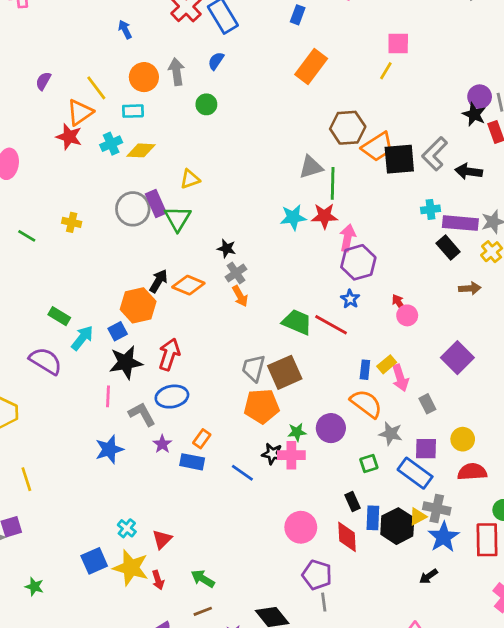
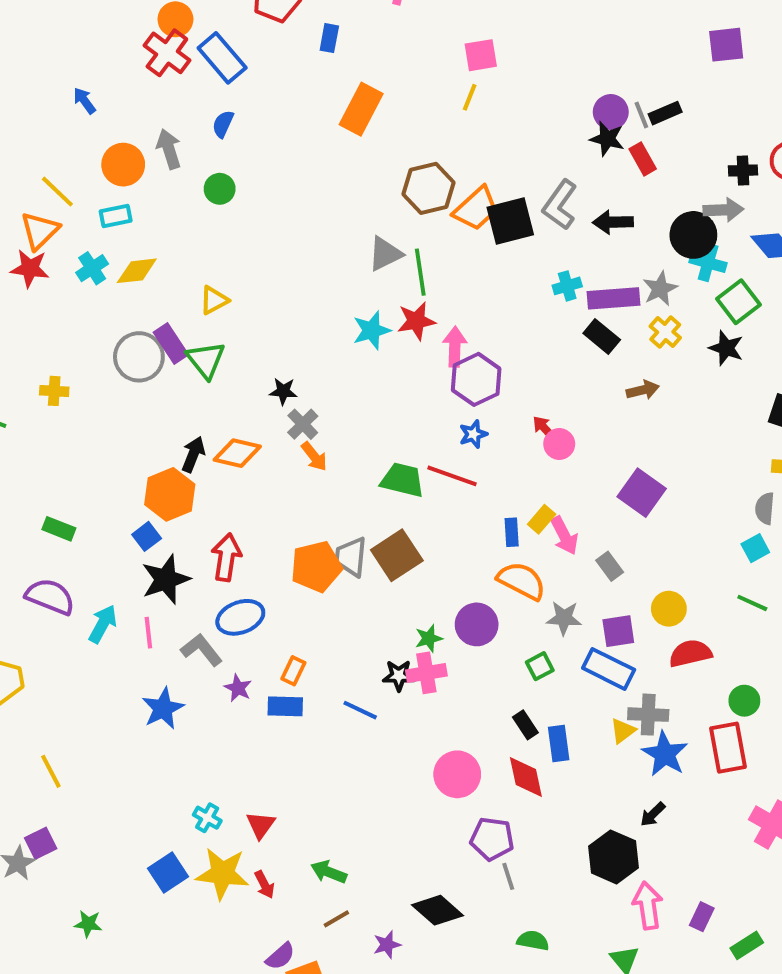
blue star: (350, 299) -> (473, 434), turned 30
cyan arrow: (82, 338) -> (103, 624), moved
orange pentagon: (262, 406) -> (316, 567), moved
black hexagon: (397, 526) -> (614, 857), moved

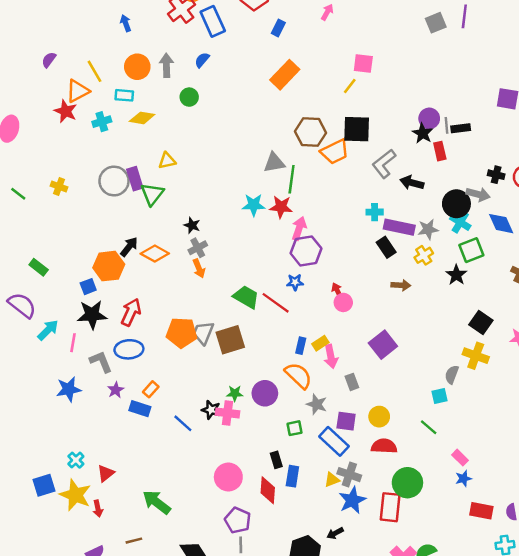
black square: (510, 221) -> (357, 129), moved
yellow diamond: (137, 271) -> (142, 118), moved
green circle: (744, 701) -> (407, 483), size x1.6
green arrow: (329, 872) -> (157, 502), moved, size x1.4

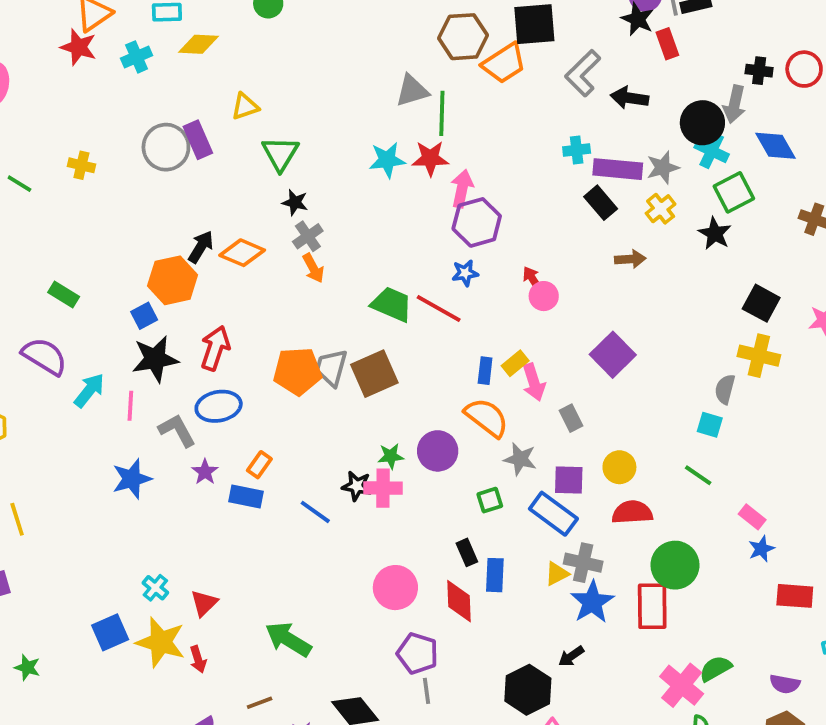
green triangle: (152, 194) -> (280, 154), moved
gray arrow: (478, 194) -> (734, 104), turned 95
cyan square: (440, 396) -> (710, 425), turned 35

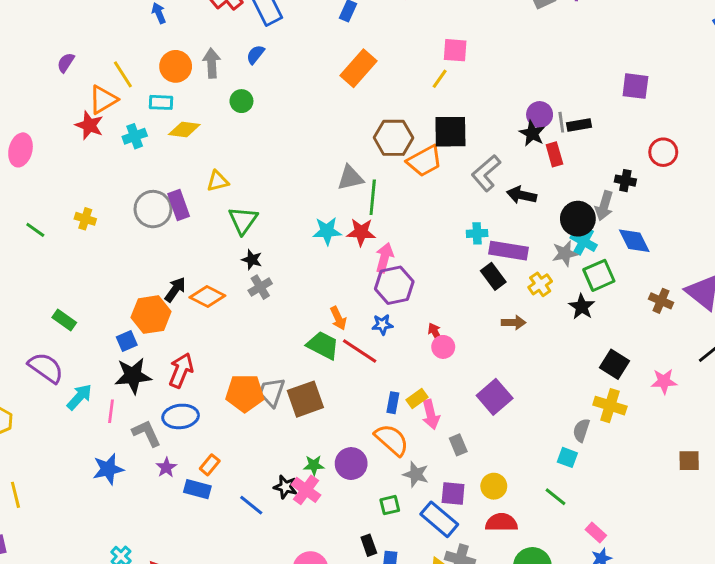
red circle: (804, 69) -> (663, 152), moved
gray star: (663, 167) -> (565, 253), moved
orange arrow: (313, 268) -> (338, 318), moved
pink cross: (383, 488) -> (306, 490), turned 32

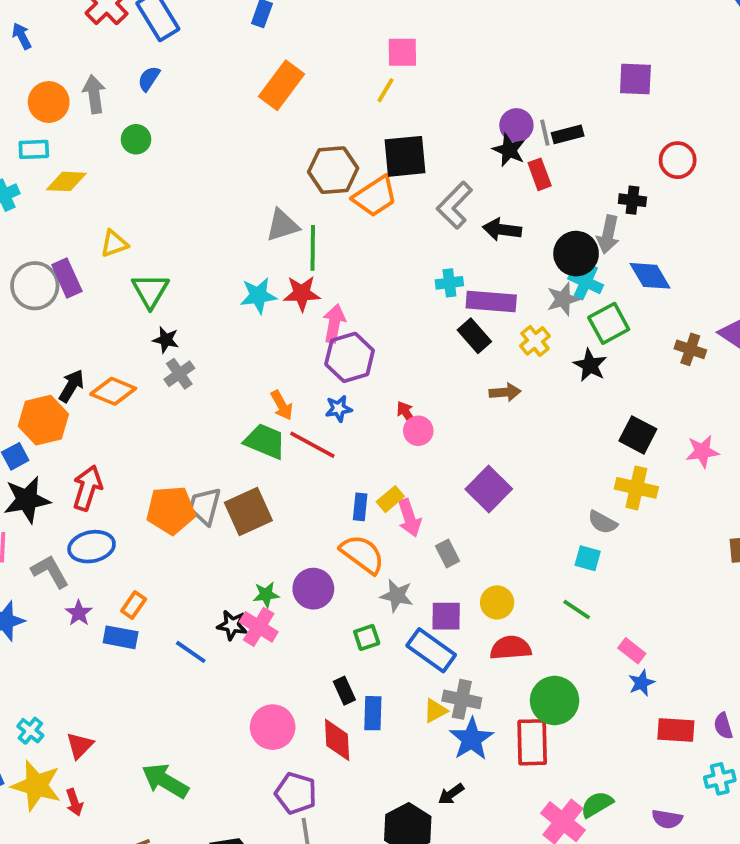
gray semicircle: (581, 430) -> (603, 522), turned -75

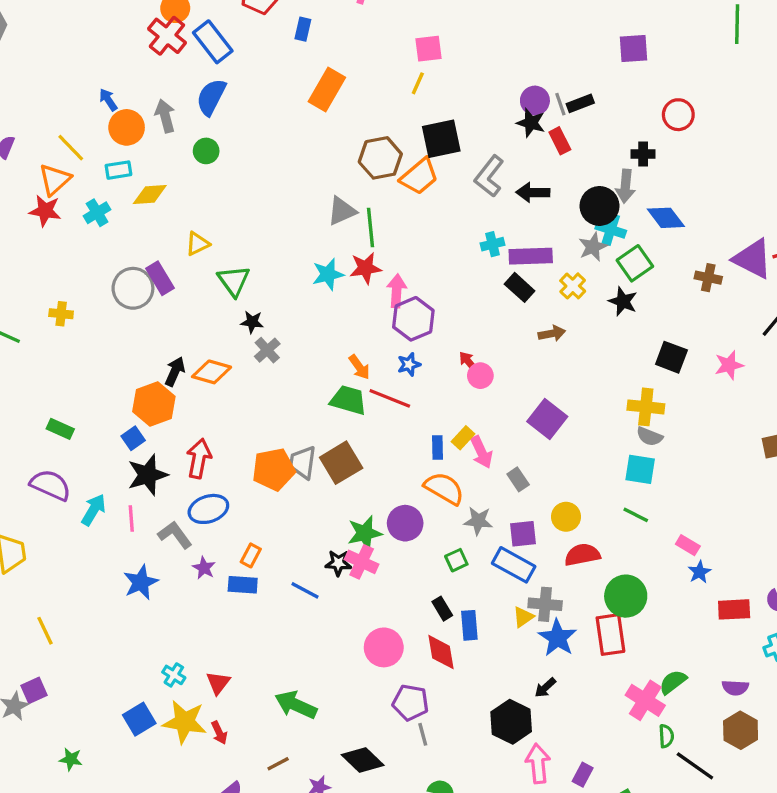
blue arrow: (22, 36) -> (108, 100), moved
blue semicircle: (149, 79) -> (211, 97), size x1.6
yellow cross: (636, 488) -> (646, 407), moved
cyan square: (588, 558) -> (640, 469), size x1.4
green star: (266, 595) -> (365, 533), size x1.5

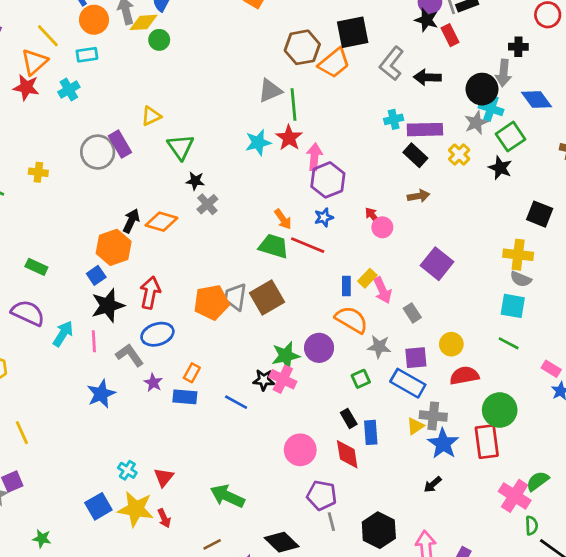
yellow diamond: (150, 195) -> (144, 22), moved
red star: (365, 268) -> (289, 138), turned -30
brown arrow: (552, 333) -> (419, 196), moved
black hexagon: (511, 722) -> (379, 530), moved

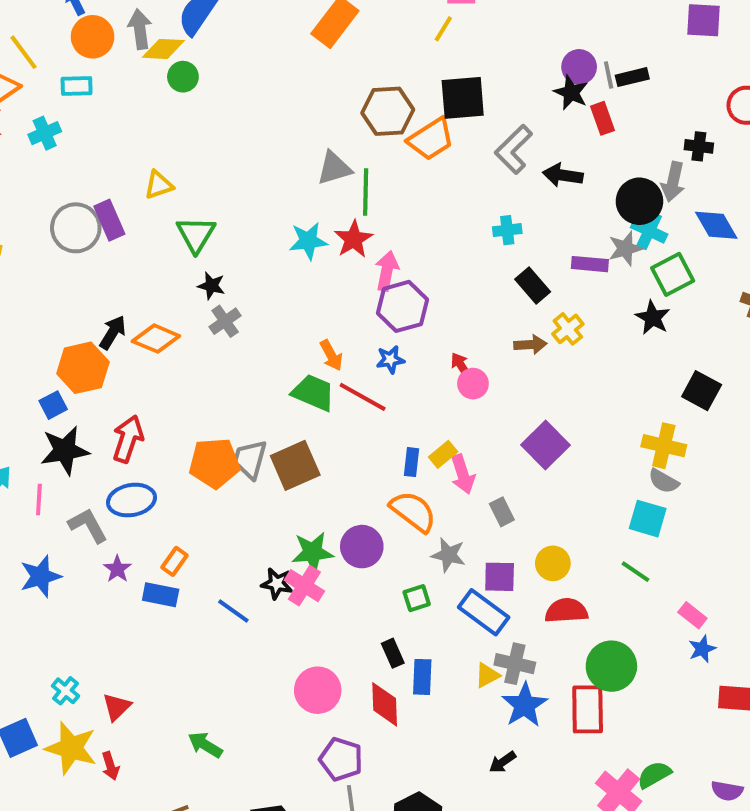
purple rectangle: (425, 130) -> (590, 264), moved, size x0.7
yellow cross: (459, 155) -> (568, 329), moved
green arrow: (227, 496) -> (205, 745), size x0.7

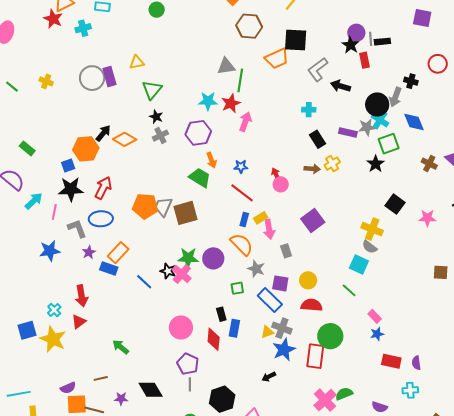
brown hexagon: (388, 111) -> (249, 26), moved
purple hexagon: (402, 306) -> (198, 133), moved
red line: (363, 397) -> (242, 193), moved
orange rectangle: (175, 561) -> (118, 253), size x1.5
red arrow: (110, 766) -> (81, 296), moved, size x1.5

